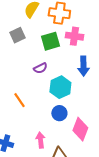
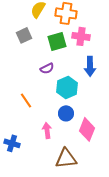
pink arrow: (40, 140) -> (47, 130), moved

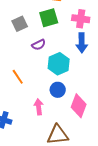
gray square: (24, 35) -> (20, 24), moved
pink cross: (81, 36) -> (81, 19), moved

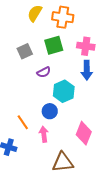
orange line: (18, 77) -> (23, 122), moved
blue circle: (58, 90) -> (50, 111), moved

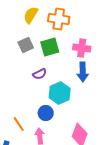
gray square: (25, 51) -> (26, 45), moved

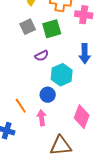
pink cross: (82, 48) -> (84, 15), moved

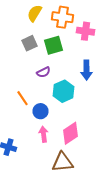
blue circle: (48, 95) -> (40, 111), moved
orange line: (21, 106) -> (22, 98), moved
pink diamond: (82, 117) -> (70, 133), moved, turned 35

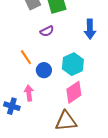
cyan hexagon: (64, 91) -> (73, 64), moved
pink arrow: (44, 134) -> (29, 93), moved

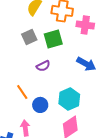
blue arrow: (90, 29) -> (86, 64), turned -60

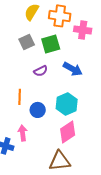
blue arrow: (86, 64) -> (73, 69), moved
orange line: (22, 92) -> (20, 97), turned 35

